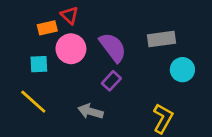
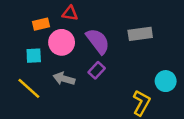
red triangle: (70, 15) -> (70, 13), moved, turned -35
cyan circle: (182, 70) -> (166, 81), moved
gray arrow: (90, 111) -> (64, 79), moved

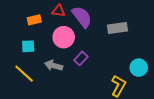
purple semicircle: (98, 41) -> (82, 17), moved
pink circle: (62, 42) -> (64, 37), moved

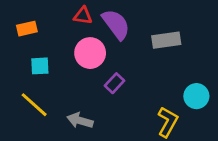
orange rectangle: (34, 20) -> (27, 29), moved
gray arrow: (54, 66) -> (80, 121), moved

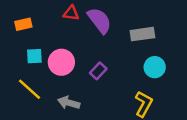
pink circle: (90, 53) -> (61, 62), moved
cyan circle: (196, 96) -> (155, 67), moved

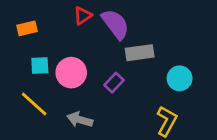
red triangle: (71, 13) -> (83, 16), turned -42
gray rectangle: (142, 34) -> (140, 53), moved

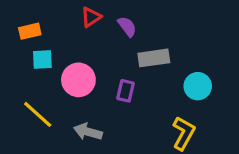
purple semicircle: (115, 24) -> (127, 27), size x0.6
cyan square: (40, 65) -> (42, 59), moved
purple rectangle: (114, 83) -> (126, 91), turned -30

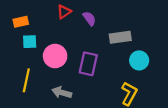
gray rectangle: (154, 58) -> (120, 37), moved
purple rectangle: (126, 91) -> (88, 64), size x1.5
yellow line: (38, 114) -> (26, 80), turned 60

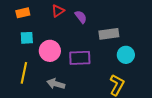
orange rectangle: (21, 22) -> (23, 13), moved
purple rectangle: (88, 64) -> (80, 58), turned 75

